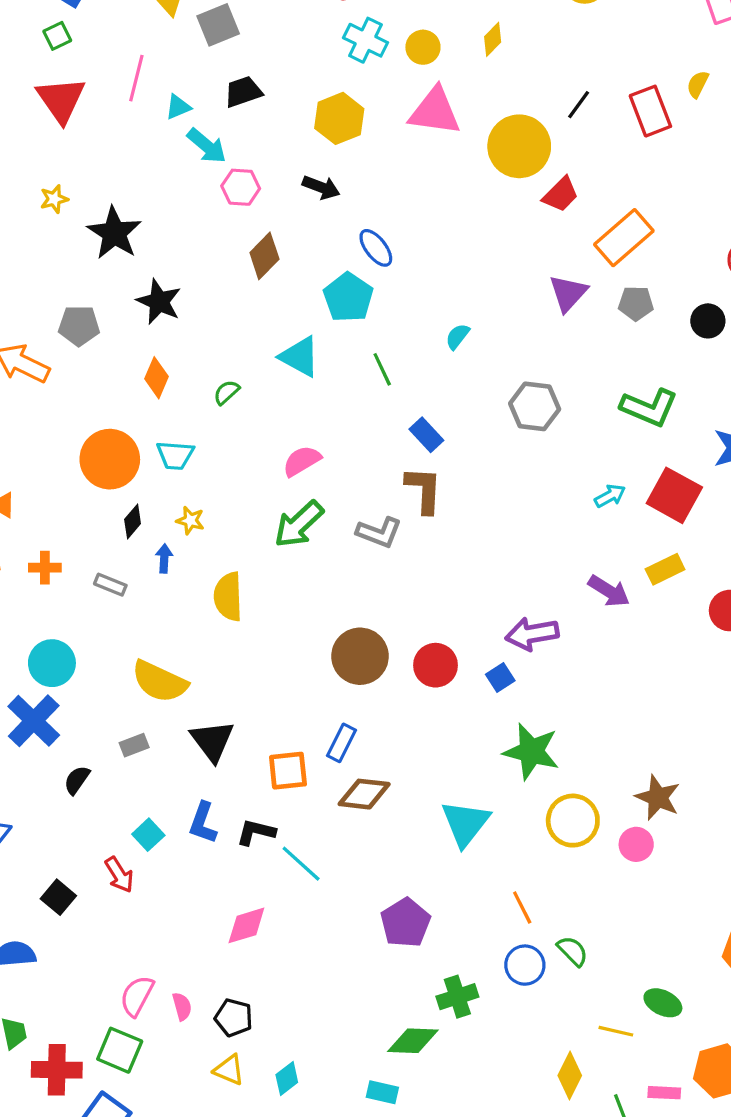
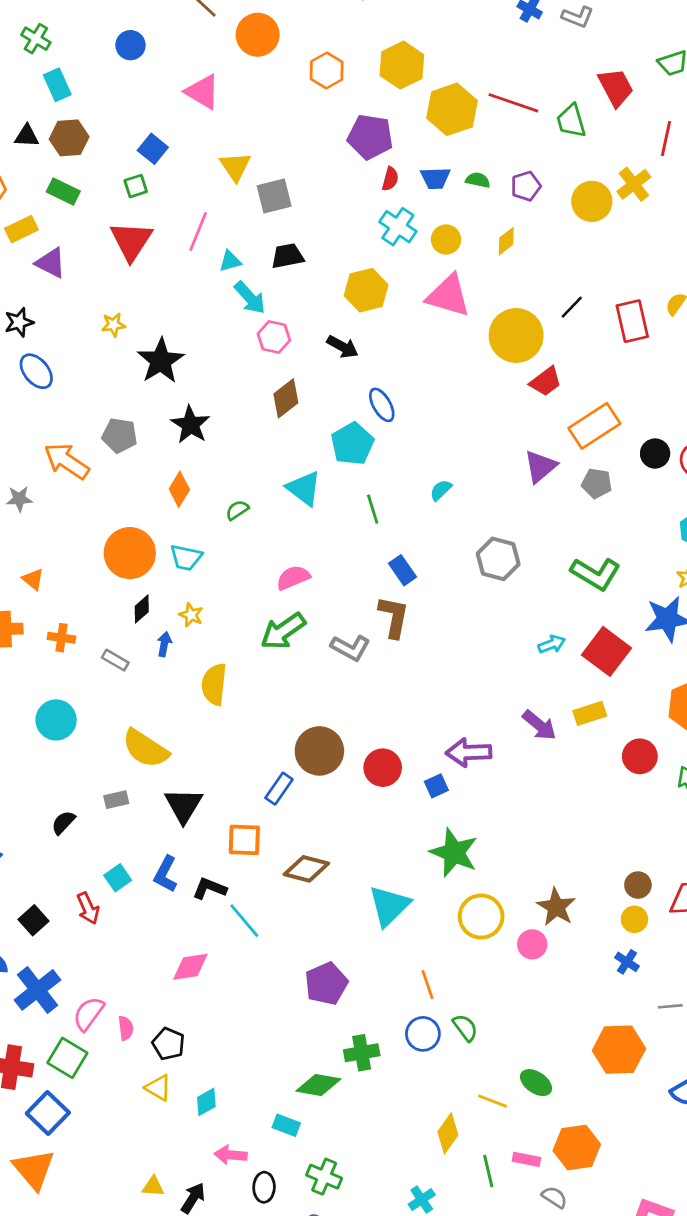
black circle: (708, 321) -> (655, 454), moved
blue cross: (34, 721) -> (37, 990), moved
blue rectangle: (342, 743) -> (279, 789), moved

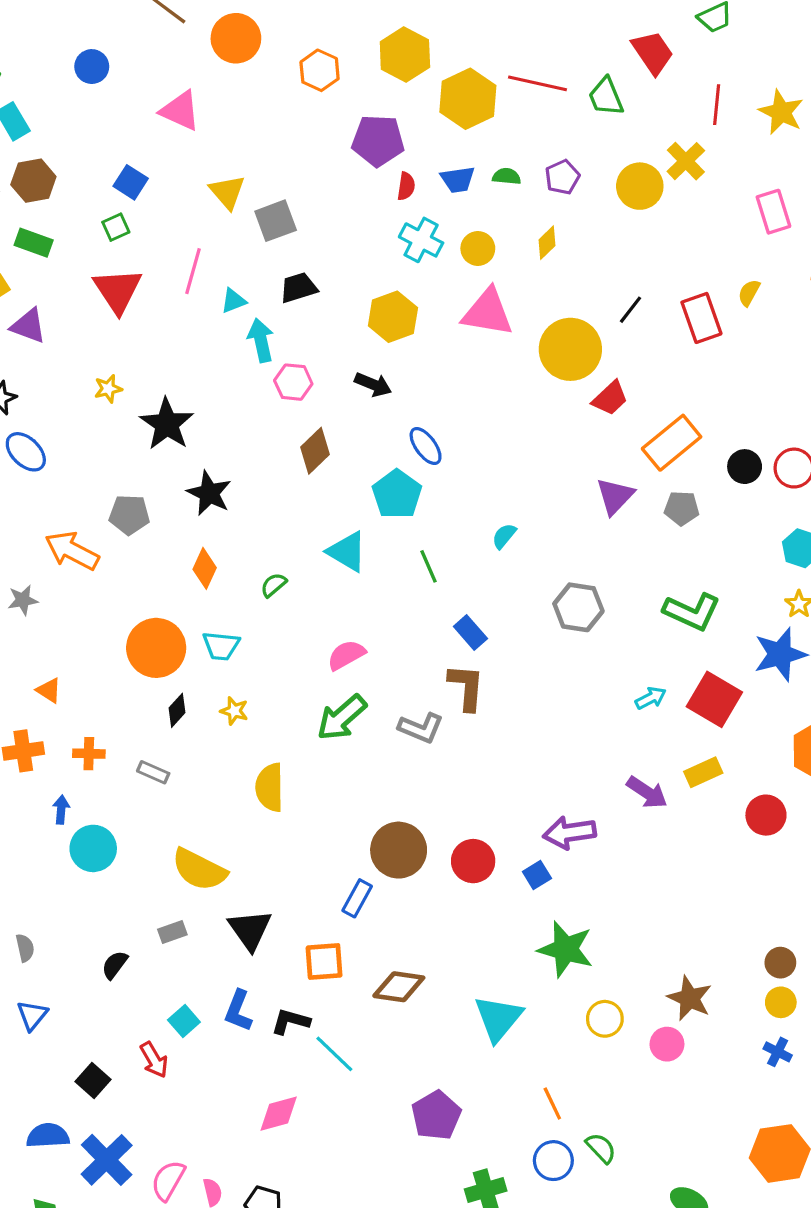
cyan arrow: (250, 298) -> (261, 340), turned -144
blue arrow: (164, 644) -> (61, 810), moved
yellow circle: (481, 917) -> (605, 1019), size x0.7

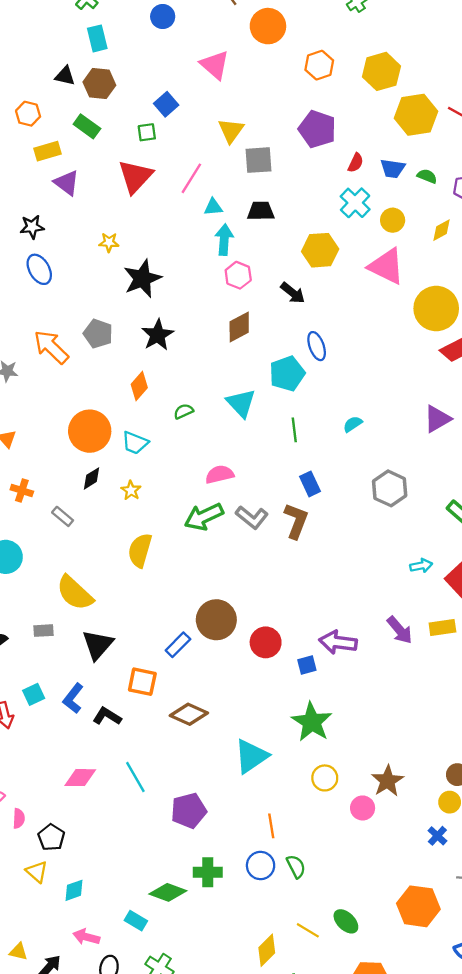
purple pentagon: (378, 141) -> (317, 129), moved
gray L-shape: (421, 728) -> (252, 517), moved
cyan line: (334, 1054) -> (135, 777), moved

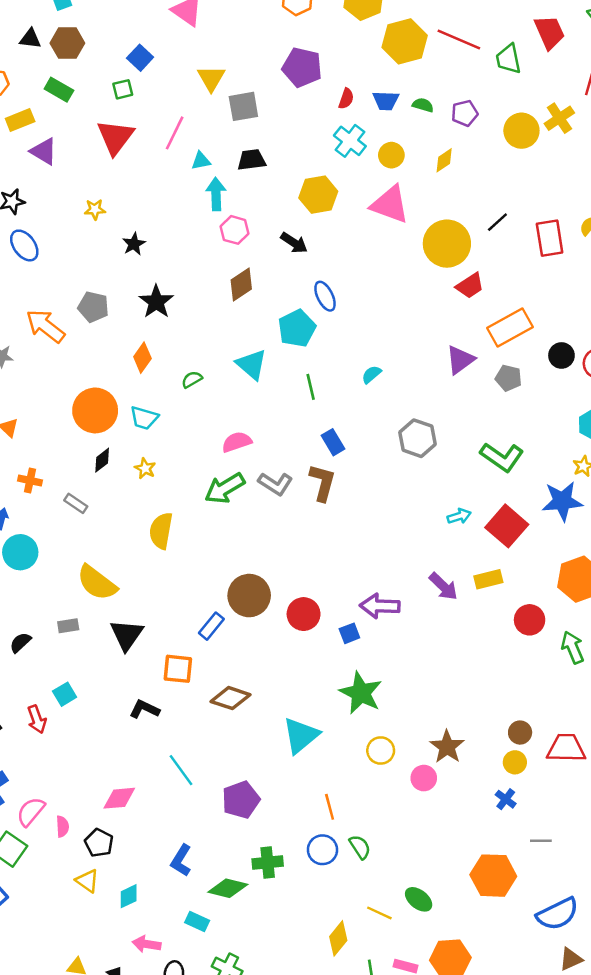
black star: (142, 279) -> (134, 244), size x0.6
blue L-shape: (73, 698) -> (181, 860), moved
pink diamond: (80, 778) -> (119, 798), moved

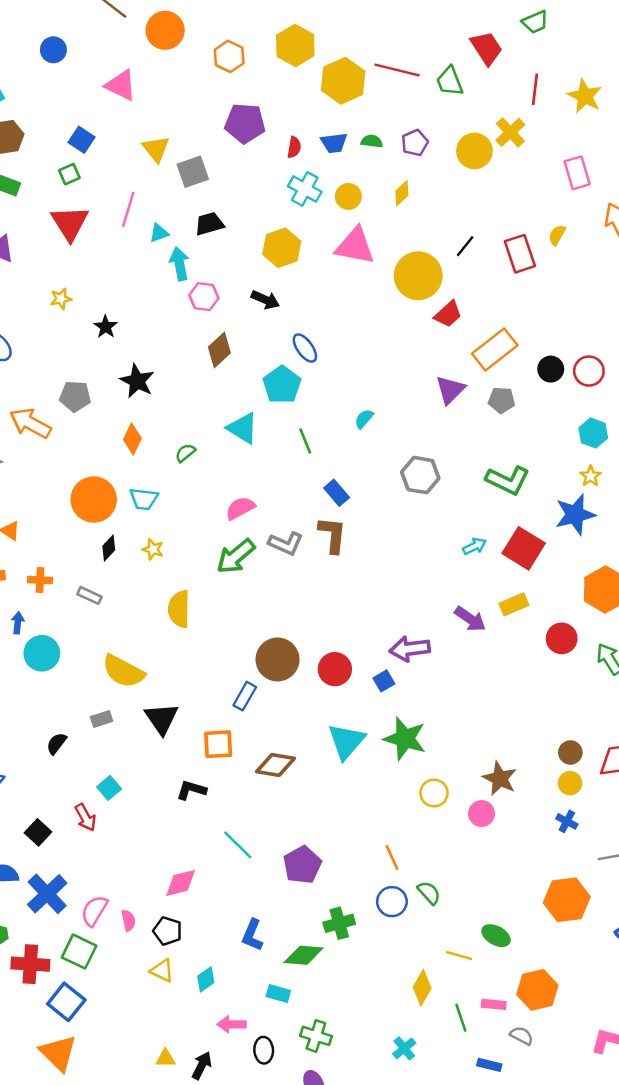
cyan triangle: (301, 735) -> (346, 741), moved

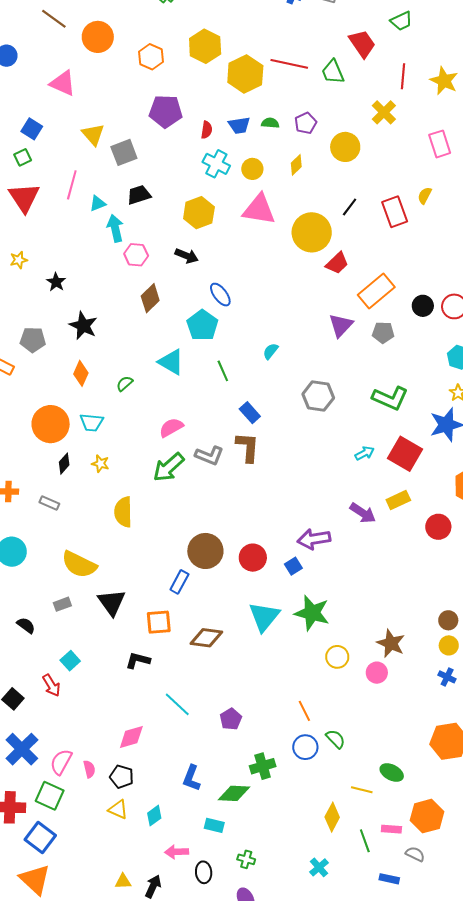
yellow circle: (474, 151) -> (345, 147), moved
black semicircle: (57, 743) -> (26, 625), turned 90
purple pentagon: (302, 865) -> (231, 719), size x0.7
green cross: (316, 1036) -> (246, 859), size x0.7

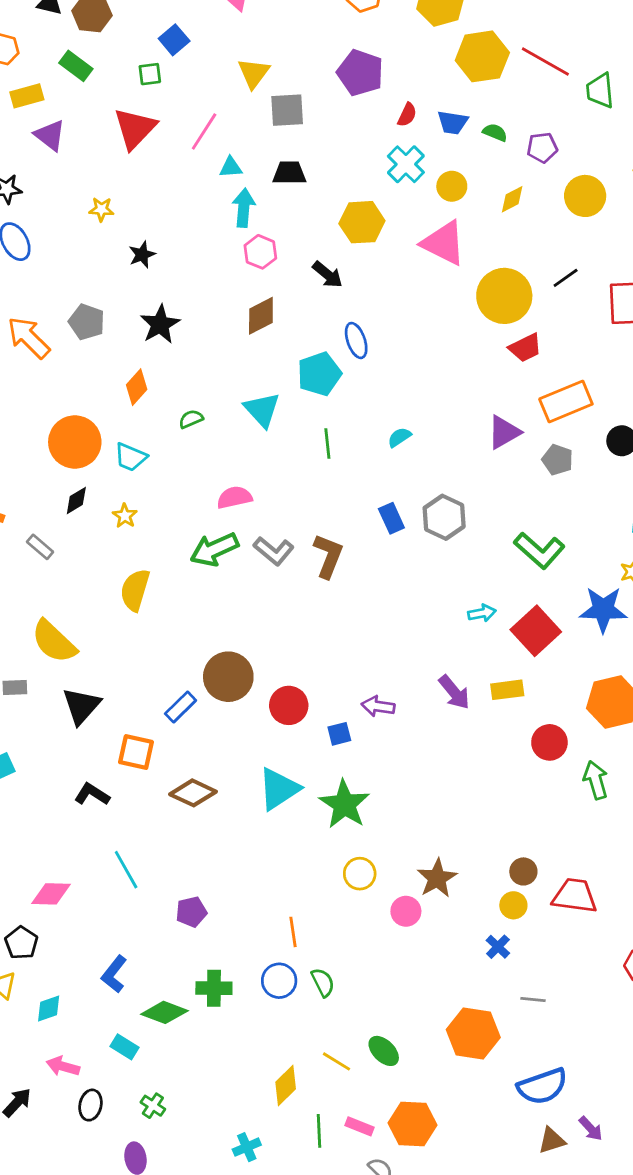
blue rectangle: (250, 413) -> (391, 518), moved
purple arrow: (314, 539) -> (378, 706), size x0.7

